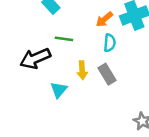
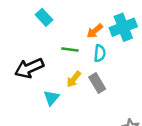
green line: (64, 39) -> (70, 50), moved
yellow arrow: (82, 70) -> (74, 79), turned 42

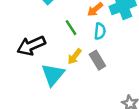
green line: (70, 50) -> (71, 28), turned 49
cyan triangle: (51, 98) -> (53, 75), size x1.5

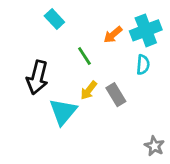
cyan semicircle: (100, 31) -> (143, 65), moved
black arrow: (31, 46) -> (37, 77), turned -52

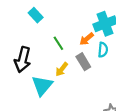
orange arrow: (113, 35) -> (87, 39), moved
gray rectangle: (116, 95) -> (83, 62), moved

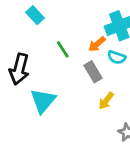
cyan semicircle: (103, 50) -> (117, 57), turned 104
yellow arrow: (62, 69) -> (106, 101), moved

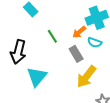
yellow arrow: (106, 101) -> (86, 77), size x1.6

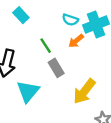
cyan semicircle: (95, 43) -> (70, 20), moved
gray rectangle: (76, 54) -> (56, 68), moved

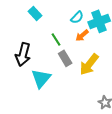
cyan semicircle: (70, 20) -> (77, 17), turned -64
yellow arrow: (84, 91) -> (89, 64), moved

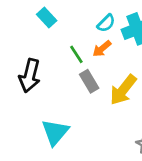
orange arrow: (82, 35) -> (102, 49), moved
cyan triangle: (41, 78) -> (55, 132), moved

